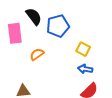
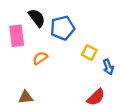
blue arrow: (85, 69) -> (108, 67), moved, turned -120

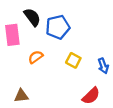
yellow square: (89, 52) -> (73, 60), moved

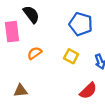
blue pentagon: (58, 27) -> (81, 24), moved, turned 30

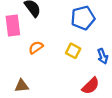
blue pentagon: (81, 24) -> (83, 18), turned -30

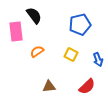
brown triangle: (22, 86) -> (49, 86), moved

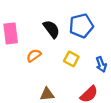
black semicircle: (34, 15) -> (51, 29), moved

